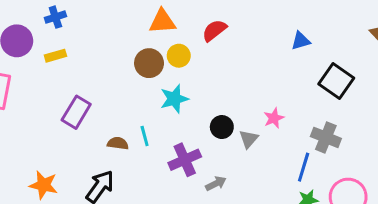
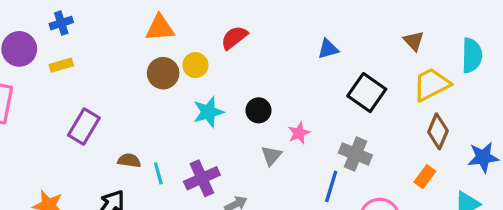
orange triangle: (162, 22) -> (160, 28), moved
cyan star: (174, 99) -> (208, 112), moved
black circle: (222, 127) -> (258, 110), moved
cyan line: (145, 136) -> (158, 173), moved

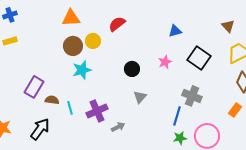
cyan star: (208, 112) -> (82, 70), moved
purple rectangle: (84, 127) -> (34, 87), moved
pink star: (299, 133) -> (165, 62), moved

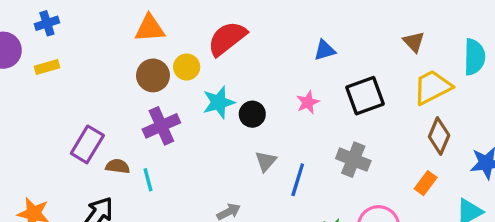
red semicircle: (117, 24) -> (227, 38), size x1.4
black square: (199, 58) -> (365, 96), turned 35
cyan star: (82, 70) -> (219, 102), moved
purple cross: (97, 111) -> (161, 126), moved
blue line: (177, 116) -> (298, 180), moved

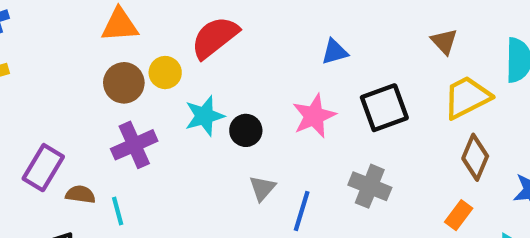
pink star: (308, 102) -> (314, 116), size x1.5

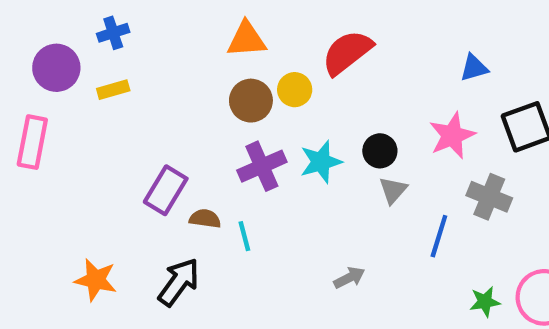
cyan star: (204, 116) -> (321, 162), moved
gray cross: (370, 186) -> (489, 197), moved
gray triangle: (262, 188) -> (393, 190), moved

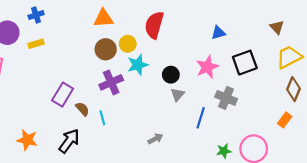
red semicircle: (347, 52) -> (154, 25), turned -36
cyan star: (321, 162) -> (138, 65), moved
brown semicircle: (205, 219) -> (82, 109), turned 40

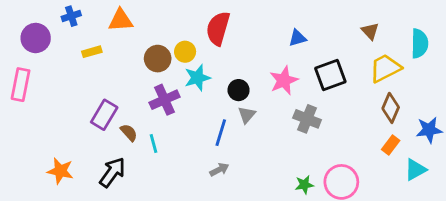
orange triangle: (103, 18) -> (121, 20), moved
yellow rectangle: (36, 44) -> (92, 52), moved
blue line: (201, 118) -> (221, 133), moved
orange rectangle: (285, 120) -> (391, 145), moved

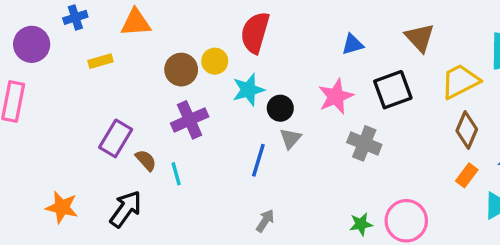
brown triangle: (370, 31) -> (420, 38), moved, size x1.4
cyan star: (197, 78) -> (248, 90), moved
gray arrow: (219, 170) -> (265, 221), moved, turned -30

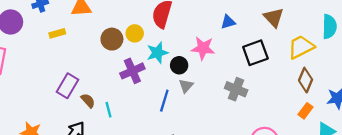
pink star: (336, 96) -> (203, 48), moved, turned 30
purple cross: (190, 120) -> (132, 71), moved

